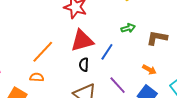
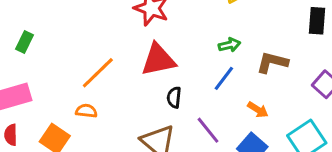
blue line: (107, 52) -> (224, 78), moved
black semicircle: (84, 65) -> (174, 97), moved

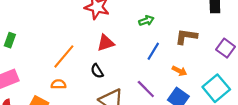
green arrow: (229, 45) -> (146, 21), moved
red triangle: (158, 60) -> (106, 43), size x0.7
black semicircle: (174, 97) -> (97, 71), moved, turned -32

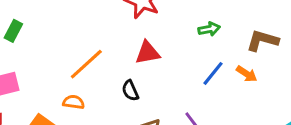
brown L-shape: (186, 36) -> (262, 41), moved
orange arrow: (179, 71) -> (247, 74), moved

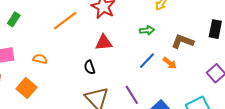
orange line: (86, 64) -> (65, 21), moved
orange semicircle: (74, 102) -> (40, 59), moved

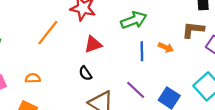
green arrow: (147, 30) -> (134, 20), size x1.6
brown L-shape: (183, 41) -> (193, 30), moved
blue line: (147, 61) -> (142, 51), turned -30

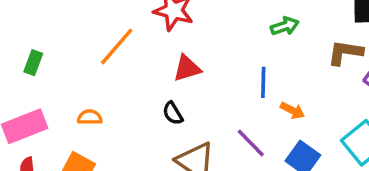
green arrow: (134, 20) -> (285, 26), moved, size x0.7
orange arrow: (166, 47) -> (292, 111), moved

